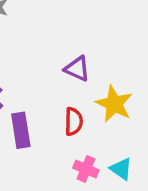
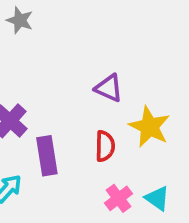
pink cross: (86, 169) -> (118, 198), turned 30

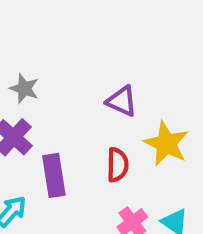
gray star: (20, 20) -> (24, 88), moved

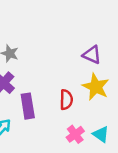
purple triangle: (122, 101) -> (92, 55), moved

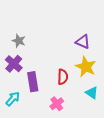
pink cross: (75, 134) -> (57, 104), moved
cyan triangle: (101, 134) -> (92, 93), moved

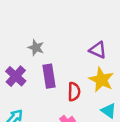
gray star: (19, 41) -> (36, 48), moved
purple rectangle: (33, 82) -> (49, 76), moved

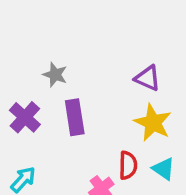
red semicircle: (74, 92) -> (128, 165), moved

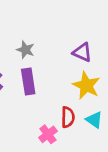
gray star: (55, 75) -> (25, 50), moved

